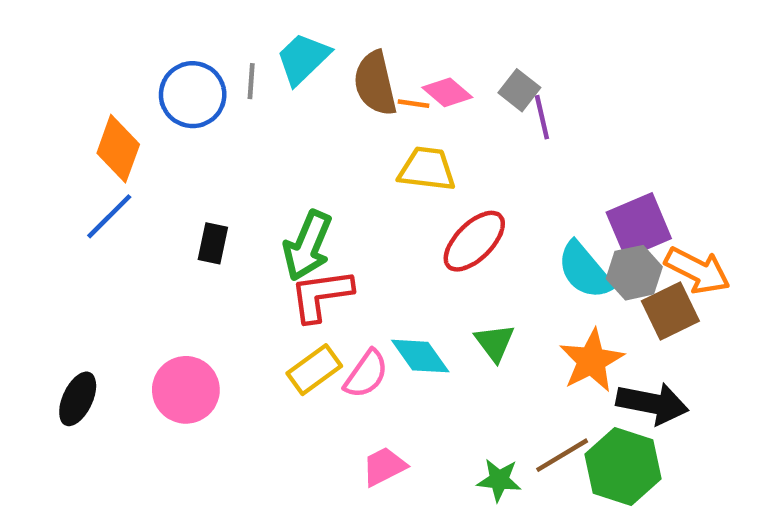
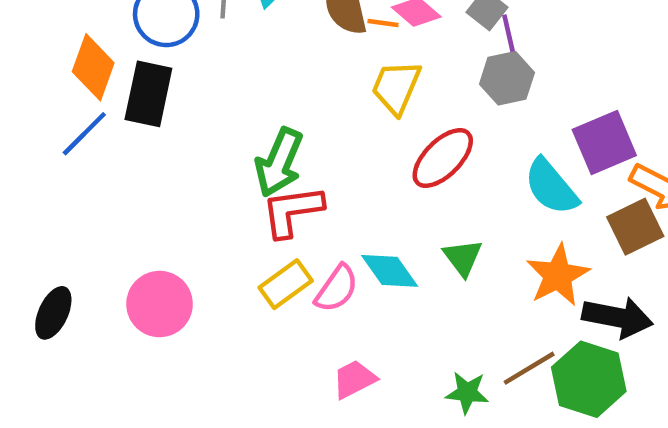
yellow trapezoid: (427, 169) -> (396, 87), turned -74
black rectangle: (213, 243) -> (148, 94), moved, size x1.6
gray hexagon: (634, 273) -> (507, 78), moved

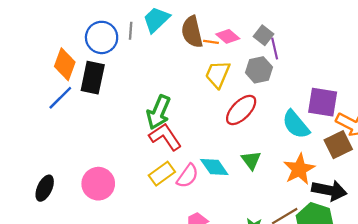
gray hexagon: (507, 78) -> (259, 70), moved
purple square: (604, 143) -> (323, 102), turned 32
red L-shape: (292, 211) -> (165, 137), turned 64

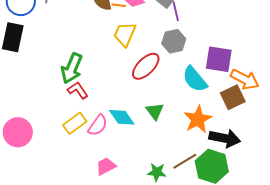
gray hexagon: (259, 70) -> (174, 41), moved
red L-shape: (165, 137) -> (78, 90), size x0.7

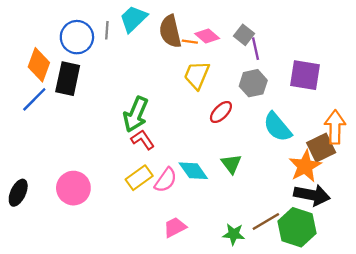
purple square: (219, 59) -> (305, 75), moved
red ellipse: (146, 66) -> (221, 112), size x0.7
orange arrow: (245, 79) -> (335, 127), turned -116
orange star: (198, 119) -> (305, 166), moved

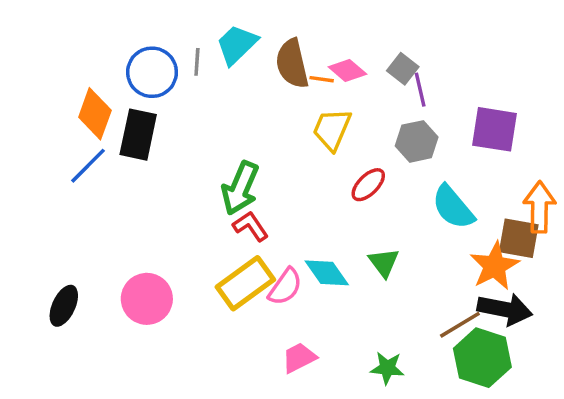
brown square: (321, 148) -> (519, 238), turned 36
yellow rectangle: (139, 178) -> (245, 283), size x1.4
brown line: (266, 221) -> (460, 325), moved

